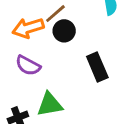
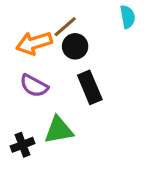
black rectangle: (97, 67) -> (90, 87), moved

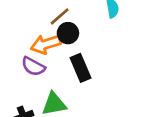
orange arrow: (34, 43) -> (46, 44), moved

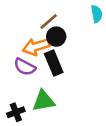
black rectangle: (80, 68) -> (54, 63), moved

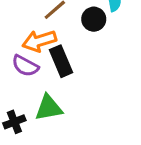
black circle: (56, 37) -> (94, 19), moved

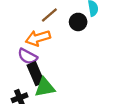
black rectangle: (61, 61) -> (36, 74), moved

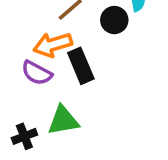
black rectangle: (36, 74) -> (81, 66), moved

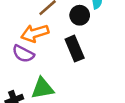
black rectangle: (81, 66) -> (75, 49), moved

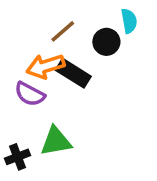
black rectangle: (75, 49) -> (73, 73), moved, turned -35

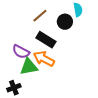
orange arrow: (45, 66) -> (44, 59), moved, turned 45
green triangle: (56, 141) -> (29, 67), moved

